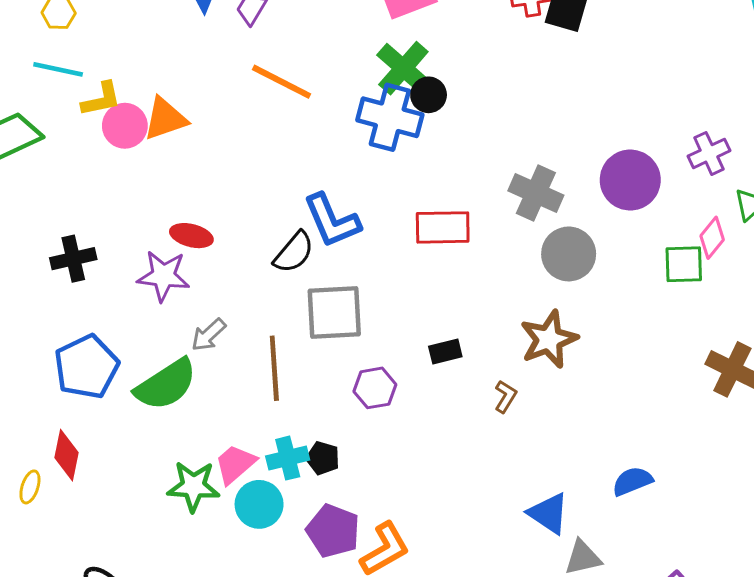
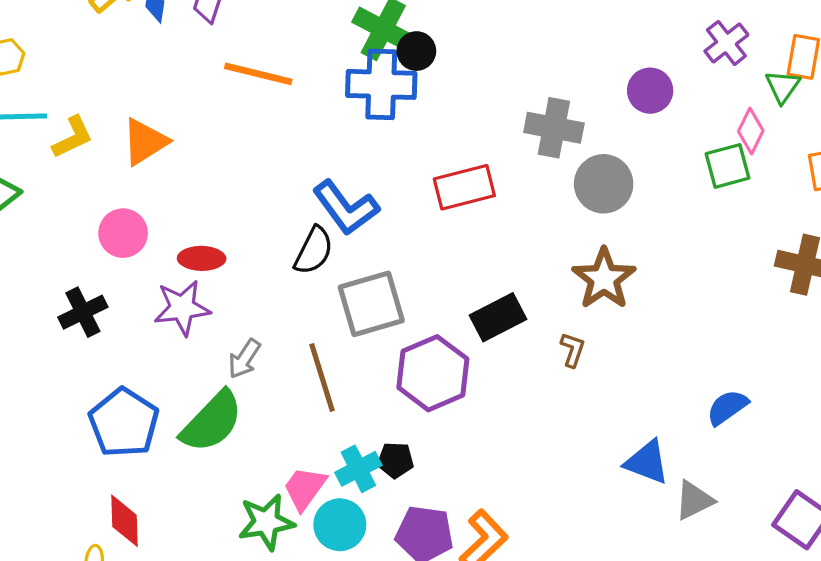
pink circle: (125, 126) -> (123, 233), moved
purple circle: (630, 180) -> (650, 91), size x0.7
black rectangle: (445, 351) -> (498, 317), size x1.5
purple hexagon: (375, 388) -> (433, 373), size x1.6

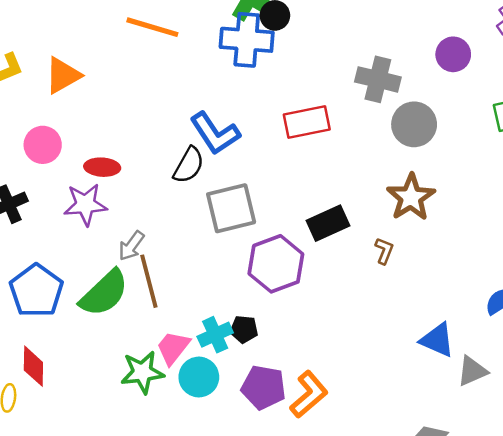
brown line: (322, 378) -> (149, 281), moved

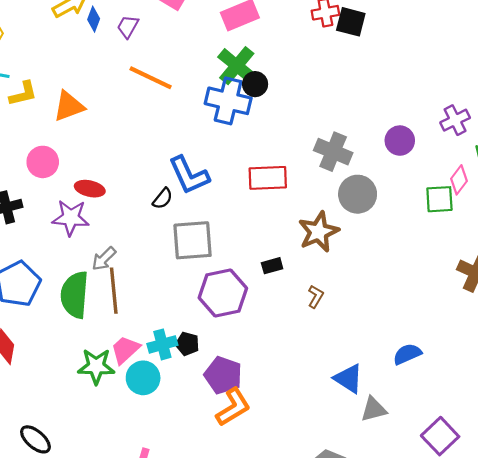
black semicircle: (189, 165) -> (163, 198), size x0.7
brown star: (411, 197) -> (319, 232), moved
black rectangle: (328, 223) -> (272, 266), size x0.6
green semicircle: (104, 293) -> (75, 295), turned 129
purple pentagon: (264, 387) -> (223, 375), moved

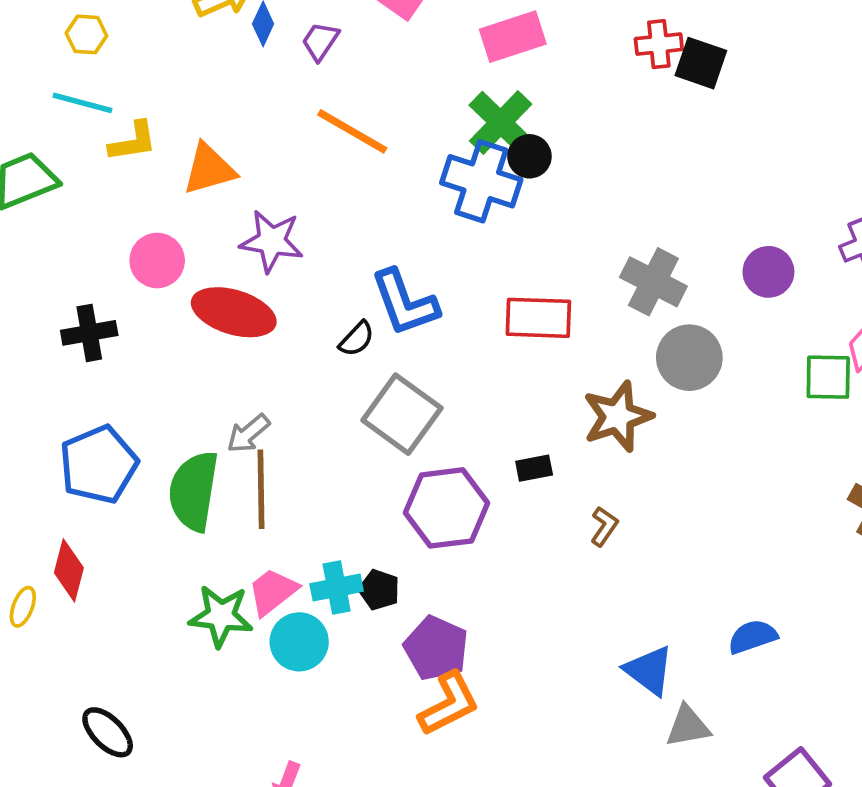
red ellipse: (90, 189) -> (234, 312), size x1.6
purple star: (71, 218) -> (272, 241), moved
gray square: (193, 240) -> (402, 414), turned 36

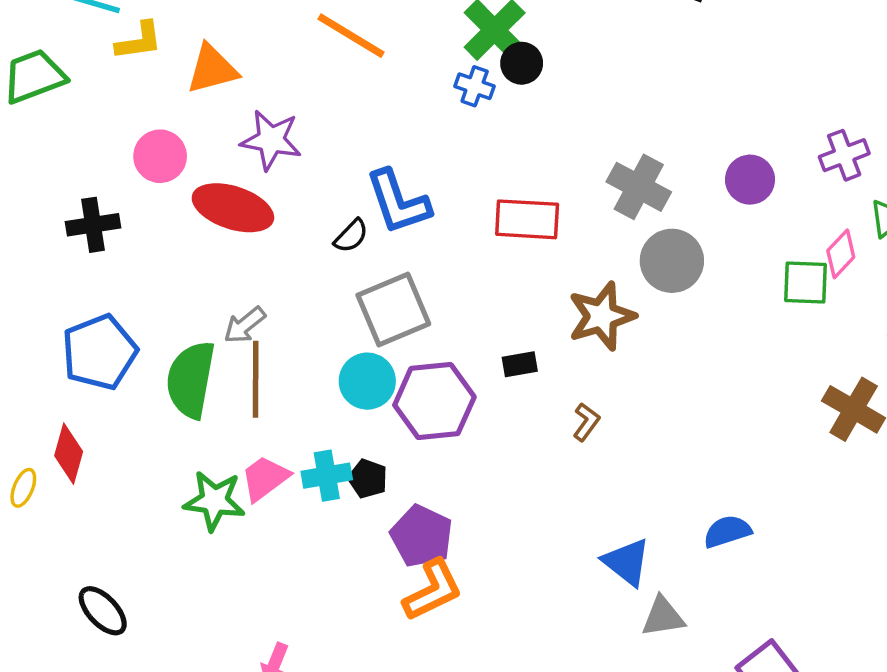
blue cross: (481, 181) -> (475, 86), size x0.5
gray square: (402, 414) -> (393, 310), turned 30
cyan circle: (299, 642) -> (367, 381), moved

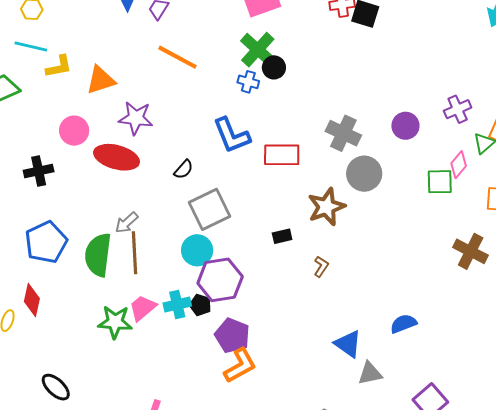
blue L-shape: (398, 202) -> (231, 135), moved
purple hexagon: (434, 401) -> (220, 280), moved

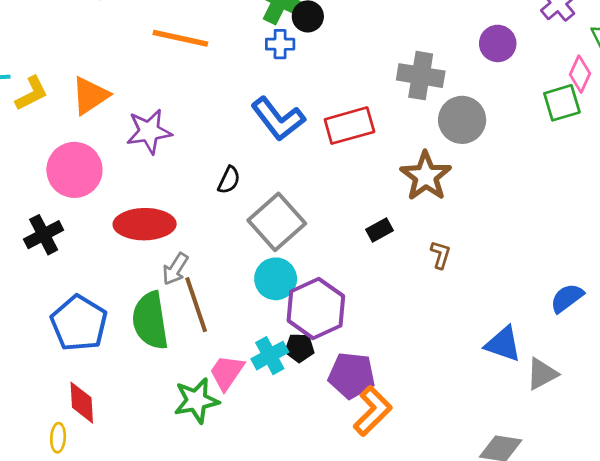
pink circle: (74, 131) -> (74, 170), size x1.4
red ellipse: (117, 157) -> (145, 224), moved

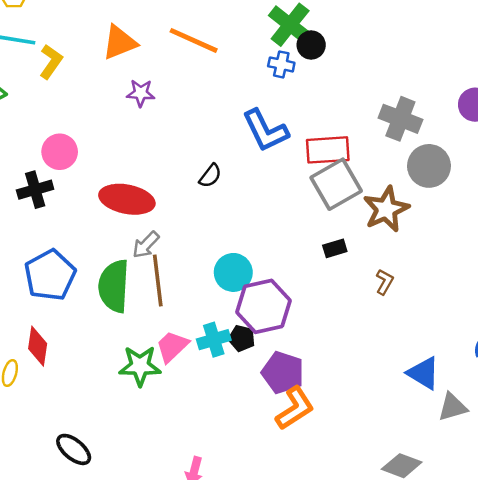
yellow L-shape: (32, 93) -> (51, 62), turned -40
orange triangle: (90, 96) -> (120, 42), moved
purple star: (149, 131) -> (141, 93), moved, size x0.7
pink circle: (74, 170) -> (60, 152), moved, size x0.7
gray square: (277, 222) -> (336, 184), moved

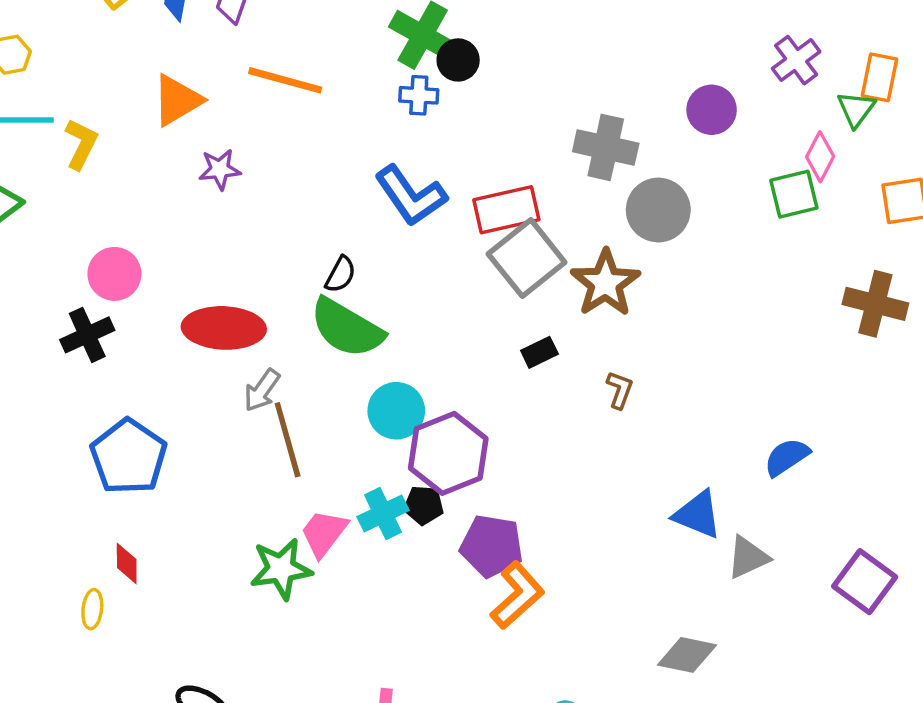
green semicircle: (114, 286) -> (347, 328), moved, turned -54
red diamond: (38, 346) -> (127, 564), size x0.7

